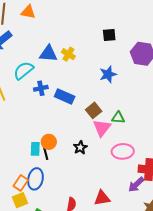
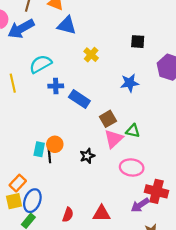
blue triangle: (48, 54) -> (67, 25), moved
blue ellipse: (35, 179) -> (32, 201), moved

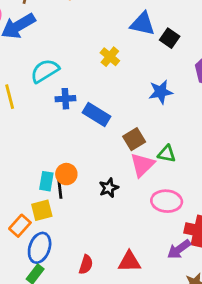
blue triangle: (67, 25) -> (143, 24), moved
black square: (138, 42) -> (170, 38), turned 32
yellow square: (14, 201) -> (42, 210), moved

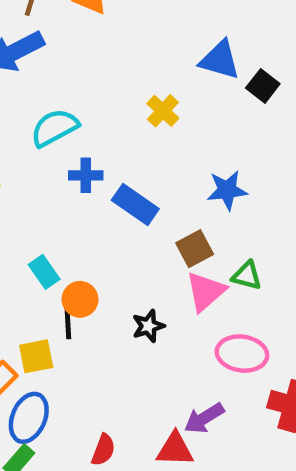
blue star: (161, 92) -> (227, 190), moved
cyan rectangle: (46, 181) -> (44, 272), moved, turned -48
purple arrow: (179, 249) -> (204, 418), moved

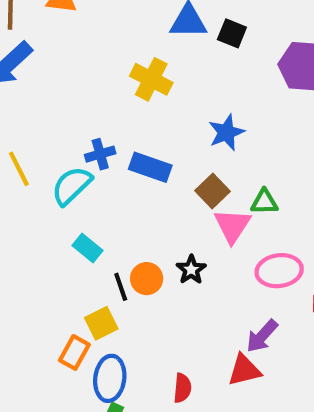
yellow cross: (163, 111) -> (151, 79), size x1.4
cyan semicircle: (55, 128) -> (72, 186), moved
orange circle: (80, 299) -> (147, 279), moved

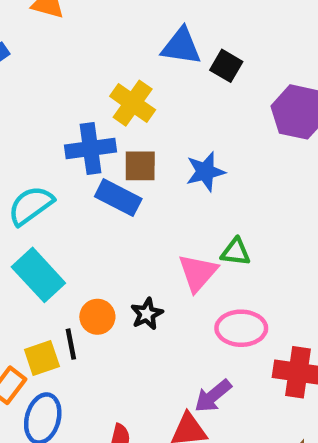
blue cross: (100, 154) -> (91, 149), moved, size x1.5
brown square: (212, 191) -> (140, 166), moved, turned 36
cyan rectangle: (87, 248) -> (38, 275), size x1.6
black line: (121, 287) -> (71, 344), moved

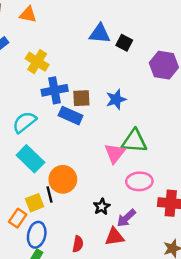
yellow cross: (133, 103) -> (37, 62), moved
green triangle: (236, 252) -> (134, 141), size x1.6
black star: (147, 314) -> (102, 207), moved
orange circle: (97, 317) -> (63, 179), size x1.5

